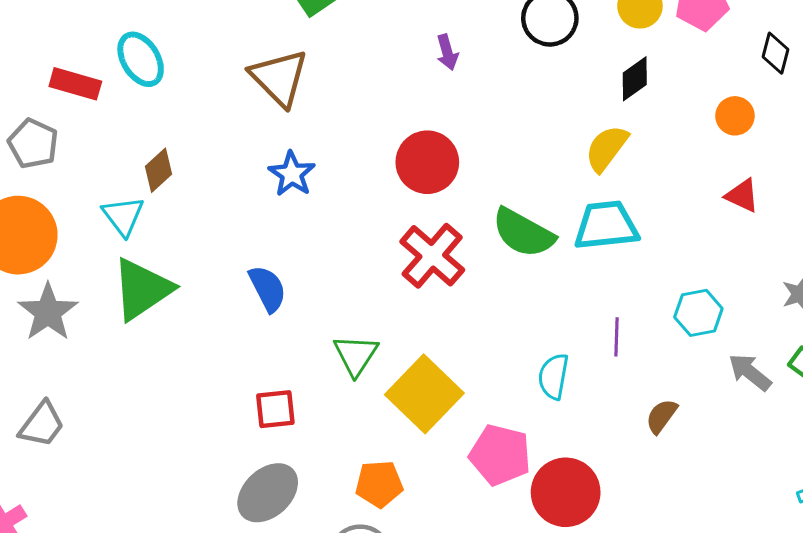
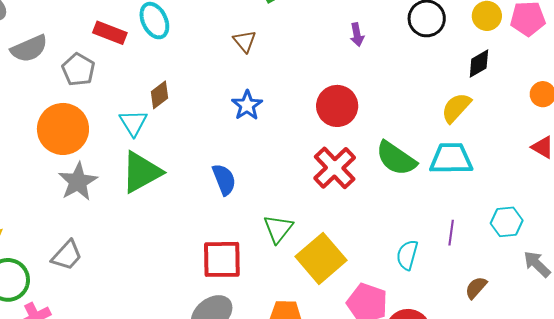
brown triangle: (279, 78) -> (245, 41), size x0.6
red square: (275, 409) -> (222, 259), size x1.5

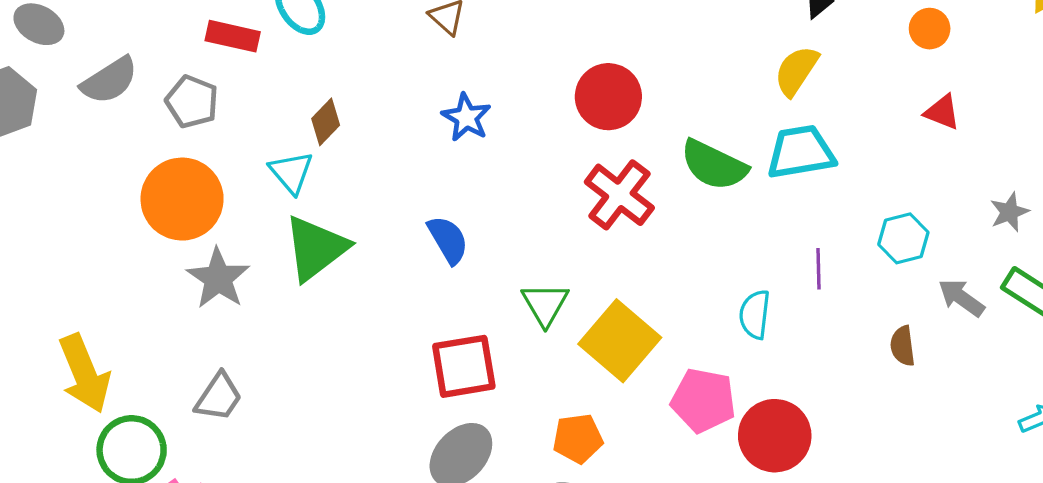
brown semicircle: (476, 288) -> (903, 346), moved, turned -40

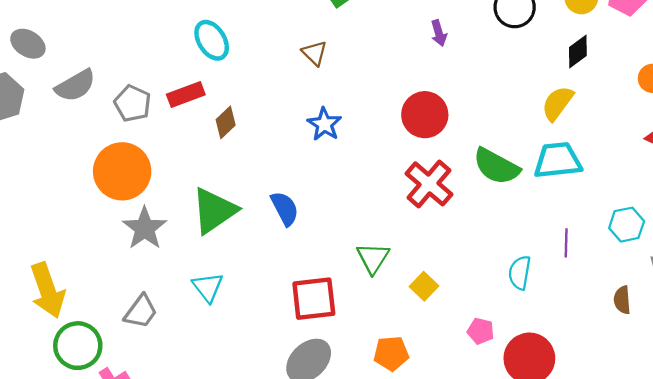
red rectangle: (233, 36) -> (186, 95), moved, turned -36
cyan triangle: (291, 172) -> (208, 287), moved
blue semicircle: (448, 240) -> (285, 208), moved
yellow square: (620, 341) -> (424, 286), size x0.5
pink pentagon: (703, 400) -> (481, 331), size x0.6

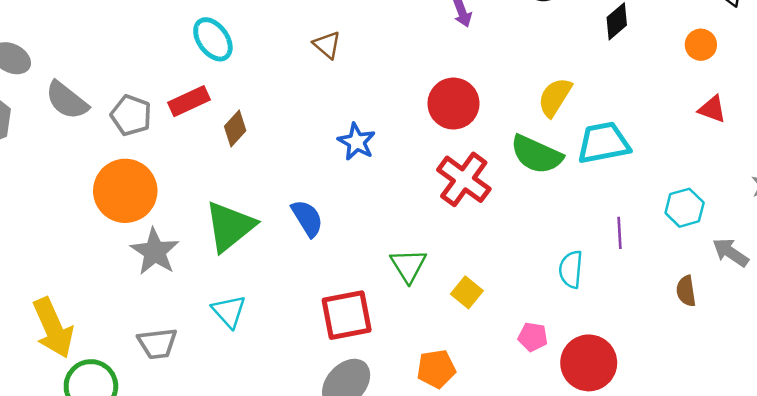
gray semicircle: (75, 86) -> (67, 100), turned 72
yellow semicircle: (558, 103) -> (555, 97), moved
blue star: (324, 124) -> (357, 142), moved
gray trapezoid: (141, 311) -> (157, 343), turned 51

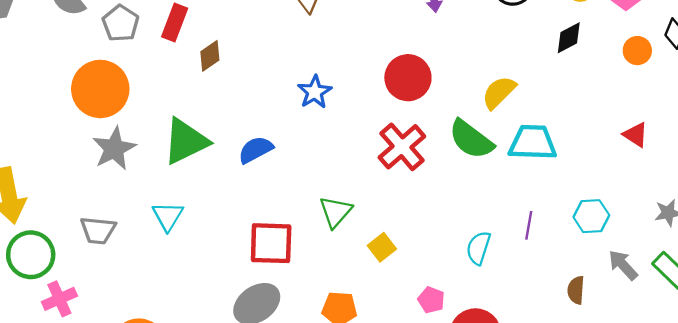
orange circle: (701, 45) -> (637, 51), moved
red rectangle: (189, 101) -> (175, 22), turned -57
blue semicircle: (307, 218) -> (256, 150), turned -99

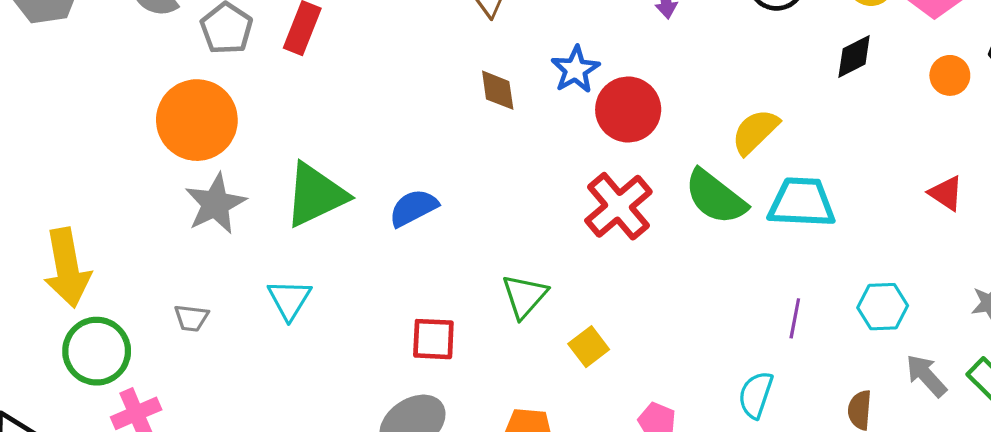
brown diamond: (210, 56) -> (498, 90), moved, turned -64
blue star: (315, 92) -> (575, 70), moved
gray trapezoid: (98, 230) -> (191, 318), size x0.7
red square: (271, 243) -> (433, 339), size x0.7
cyan semicircle: (478, 248) -> (756, 395), moved

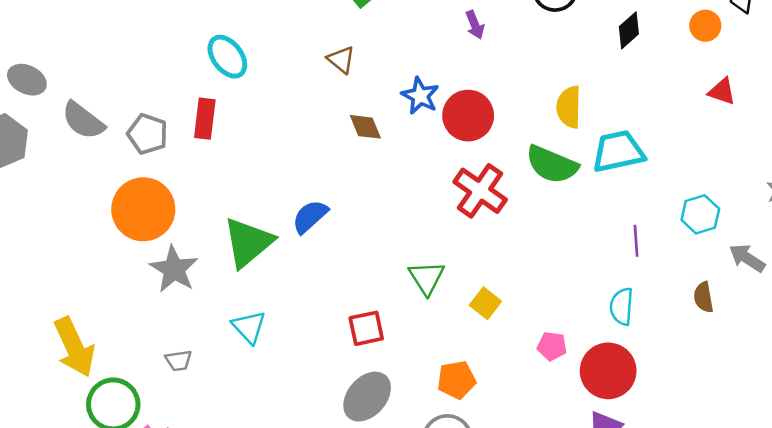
yellow semicircle: (755, 132) -> (569, 107), turned -30
red triangle: (946, 193) -> (722, 92), moved
blue semicircle: (413, 208) -> (310, 216), moved

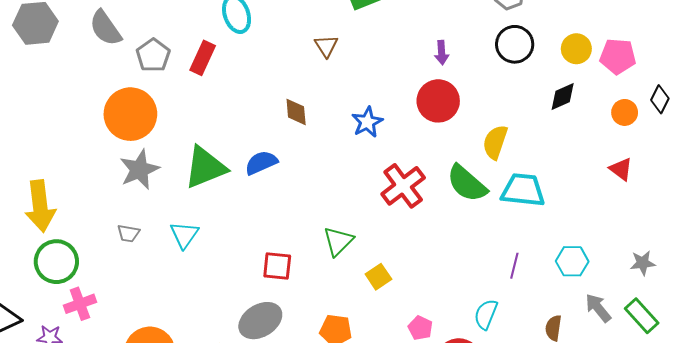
blue star: (420, 96) -> (367, 122), moved
red circle: (468, 116) -> (438, 101), moved
brown diamond: (365, 127) -> (296, 112), moved
gray trapezoid: (178, 361) -> (128, 233), moved

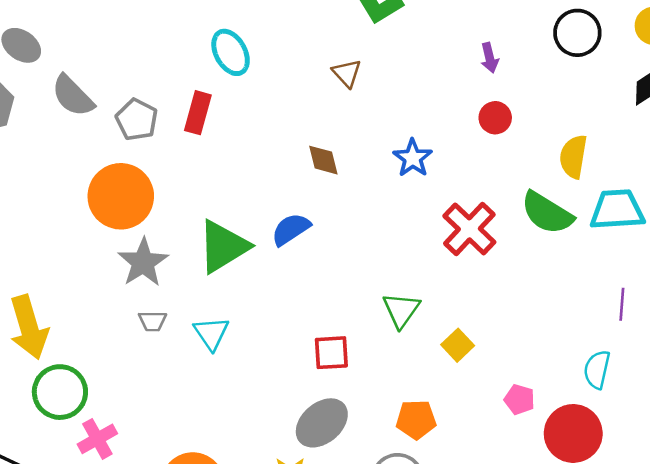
red circle: (438, 101) -> (495, 118), size x0.6
gray trapezoid: (128, 233) -> (152, 321), moved

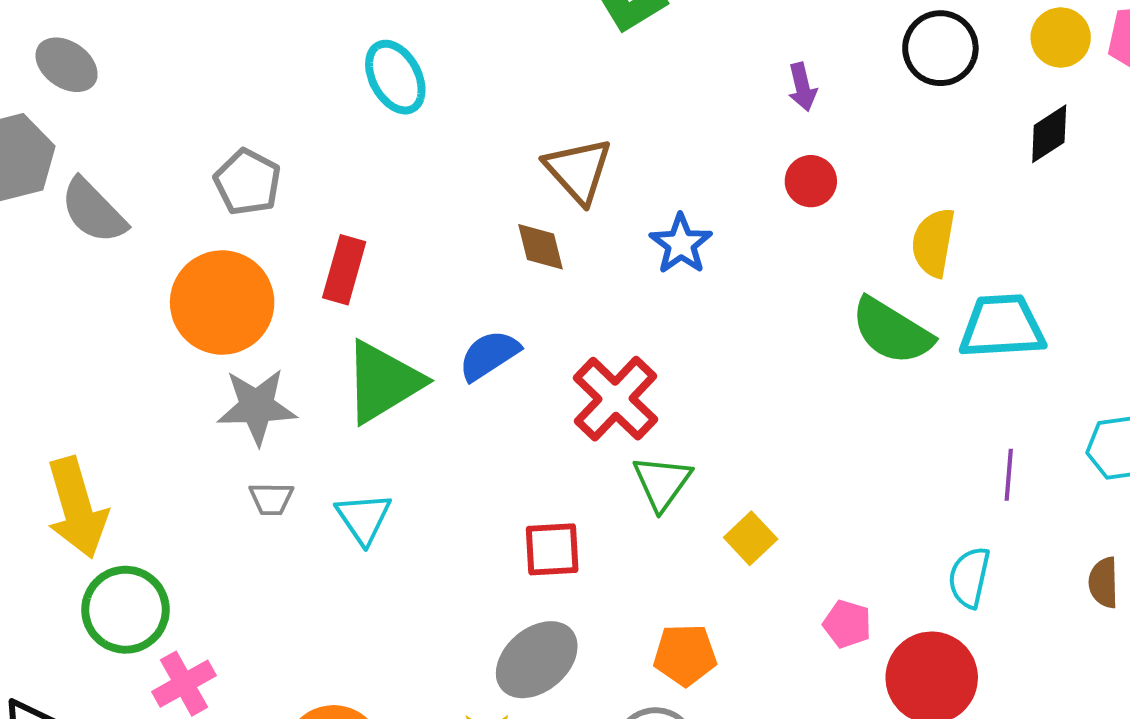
brown triangle: (347, 73) -> (578, 170), moved, size x1.5
gray semicircle: (73, 96) -> (93, 211), moved
red rectangle: (198, 113) -> (344, 270), moved
red cross: (469, 229) -> (616, 399), moved
gray star: (143, 262) -> (257, 407), turned 30

